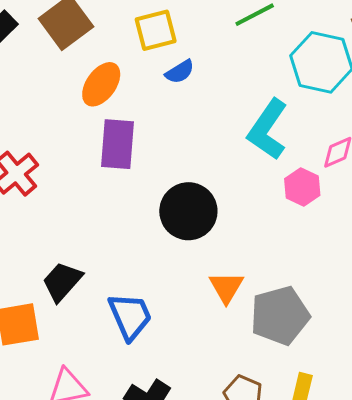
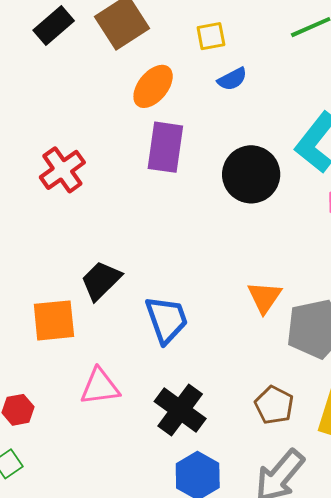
yellow square: (156, 30) -> (211, 36), size x0.7
black circle: (188, 211) -> (251, 174), moved

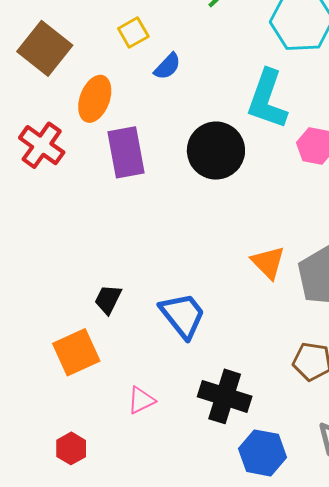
red cross: (62, 170) -> (42, 145), moved
black trapezoid: (101, 281) -> (108, 299), size x0.7
pink triangle: (100, 387) -> (141, 400), size x0.7

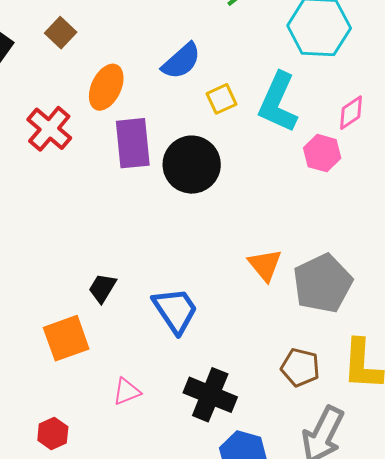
yellow square: (133, 33) -> (222, 99), moved
brown square: (45, 48) -> (61, 33), size x0.6
blue semicircle: (167, 66) -> (181, 61), size x1.4
black circle: (216, 151) -> (192, 165), moved

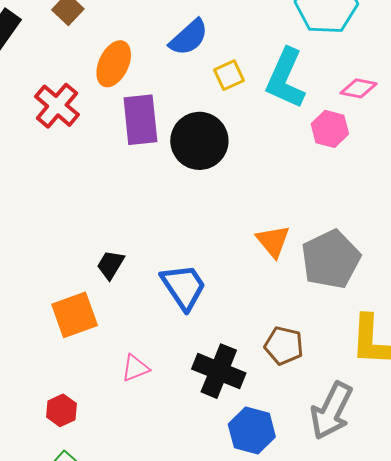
pink diamond: (351, 113) -> (359, 88), turned 45
brown pentagon: (300, 367) -> (284, 346), moved

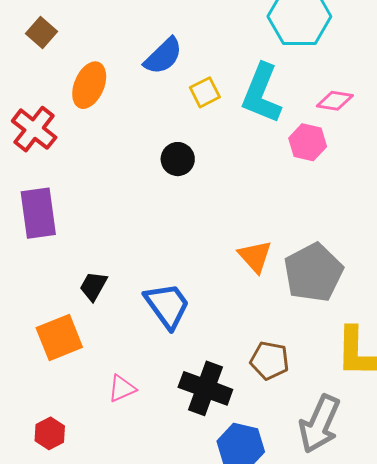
purple rectangle: (140, 120) -> (38, 213), moved
black circle: (199, 141) -> (178, 159), size x0.6

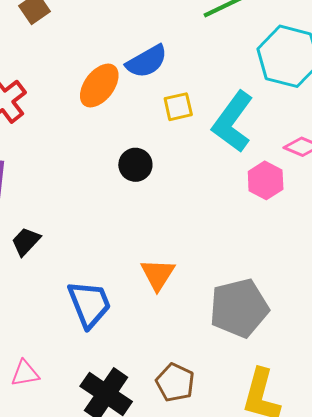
orange ellipse: (89, 85) -> (99, 86), moved
orange triangle: (255, 256) -> (158, 274), moved
black trapezoid: (93, 286) -> (26, 241), moved

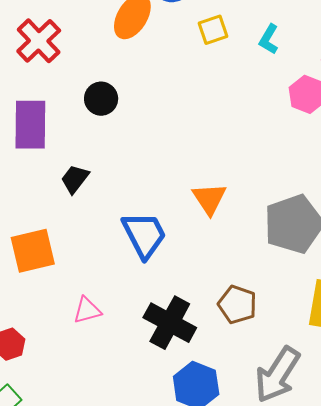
cyan L-shape: (233, 122) -> (269, 39), size x0.5
black circle: (135, 165) -> (101, 99), moved

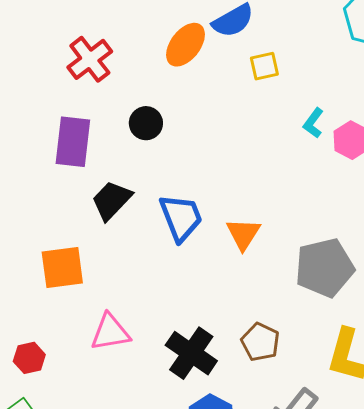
cyan L-shape: (269, 39) -> (313, 123), moved
black trapezoid: (75, 179) -> (112, 200), size x1.4
blue trapezoid: (144, 235) -> (181, 218), moved
pink triangle: (87, 310) -> (110, 332), size x1.4

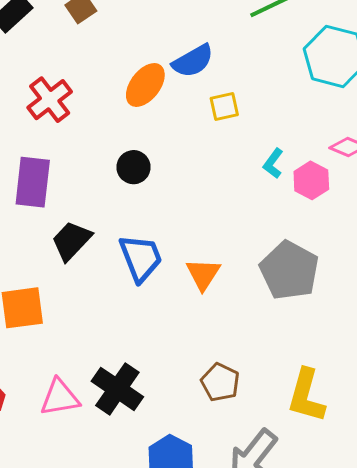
black circle: (146, 123) -> (134, 167), moved
gray pentagon: (325, 268) -> (289, 270), moved, turned -30
pink triangle: (110, 332) -> (60, 398), moved
black cross: (191, 353) -> (117, 389), moved

